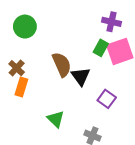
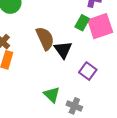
green triangle: (56, 119) -> (52, 95), moved

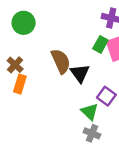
green triangle: (52, 95) -> (90, 112), moved

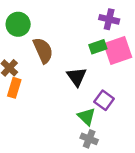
green rectangle: (100, 44) -> (98, 47), turned 42
brown semicircle: (61, 61) -> (43, 50), moved

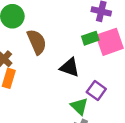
black triangle: (77, 77) -> (70, 67), turned -35

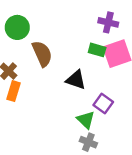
green rectangle: (90, 38) -> (97, 50), turned 35

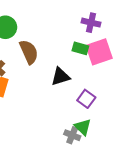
black triangle: (76, 80) -> (60, 77), turned -36
green triangle: (86, 120) -> (83, 127), moved

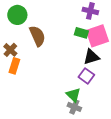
black triangle: (60, 77) -> (91, 57), moved
green triangle: (83, 127) -> (73, 95), moved

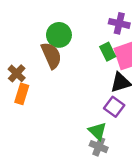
green circle: (17, 15) -> (59, 35), moved
green rectangle: (81, 33) -> (108, 52), turned 48

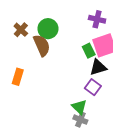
green rectangle: (108, 52) -> (89, 51), moved
brown cross: (17, 73) -> (21, 30), moved

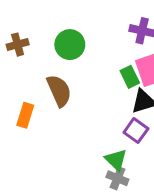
brown cross: (21, 30) -> (18, 45), moved, turned 32
brown semicircle: (42, 45) -> (59, 91), moved

